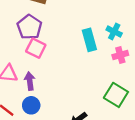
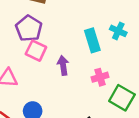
pink cross: (120, 55) -> (100, 77), moved
purple arrow: (30, 81) -> (63, 65), moved

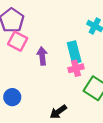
cyan rectangle: (92, 40) -> (74, 52), moved

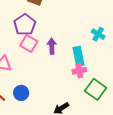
purple arrow: (42, 56) -> (52, 46), moved

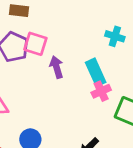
pink square: (29, 44) -> (35, 44), moved

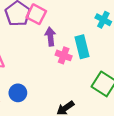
pink cross: (101, 91) -> (64, 55), moved, turned 35

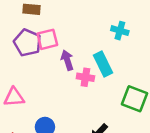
pink square: (36, 14) -> (47, 39), turned -30

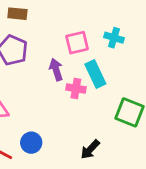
pink square: (47, 39) -> (77, 43), moved

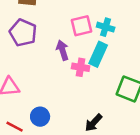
cyan cross: (114, 38) -> (106, 27), moved
cyan rectangle: (95, 74) -> (98, 54), turned 50

